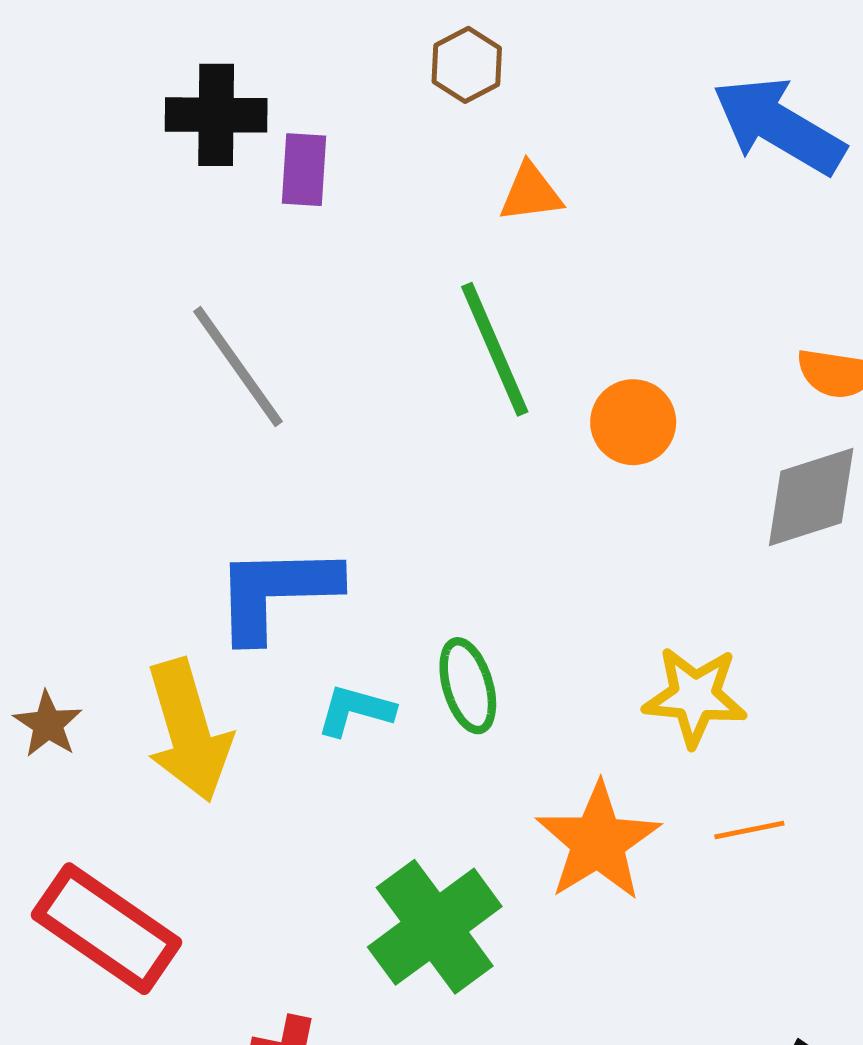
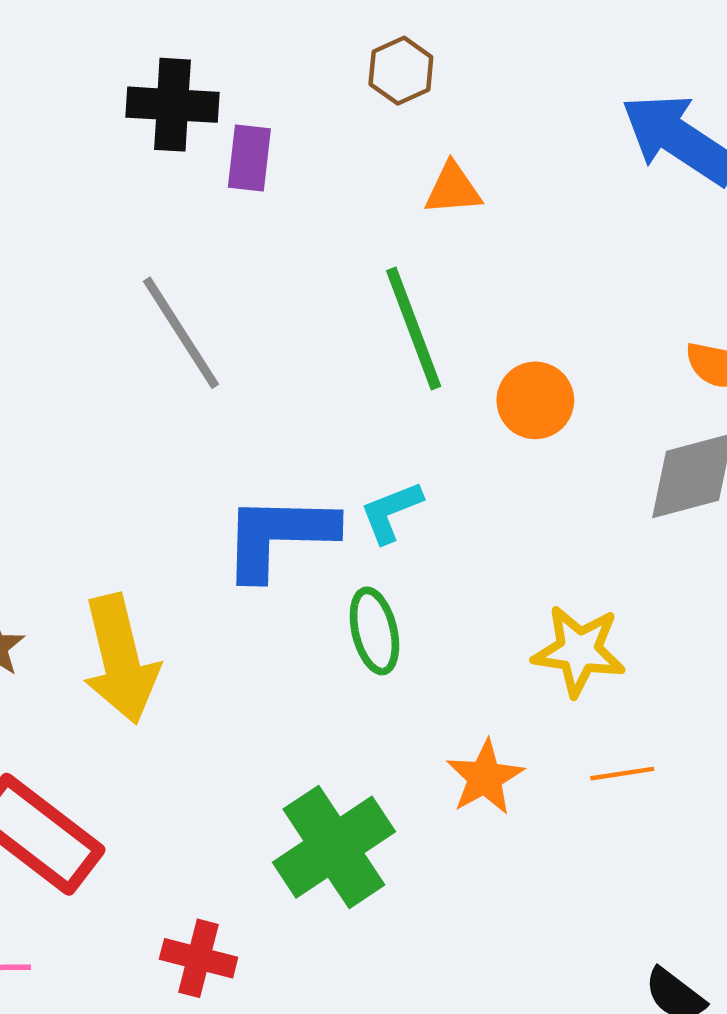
blue L-shape: (276, 592) -> (279, 536), moved
cyan L-shape: (355, 710) -> (391, 512), moved, turned -40
orange star: (598, 842) -> (485, 777), size x0.7

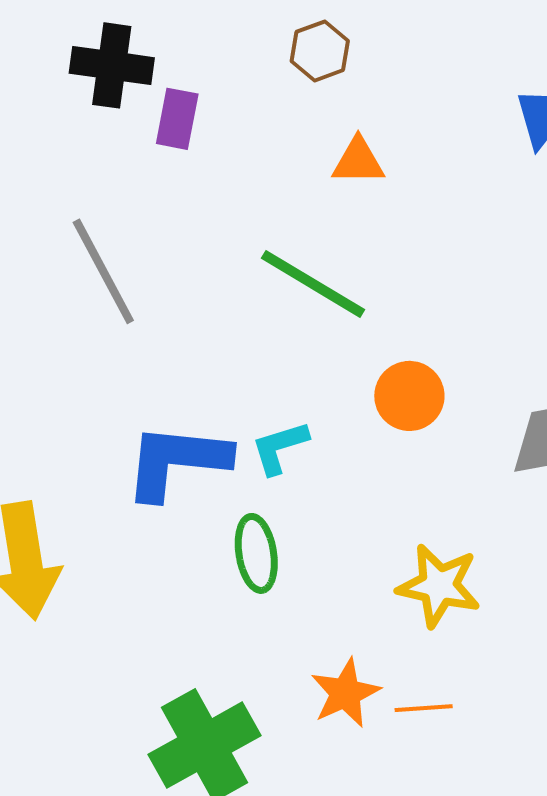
green line: (414, 328) -> (313, 284), turned -43
orange circle: (535, 400) -> (409, 396), moved
orange line: (622, 774) -> (424, 708), moved

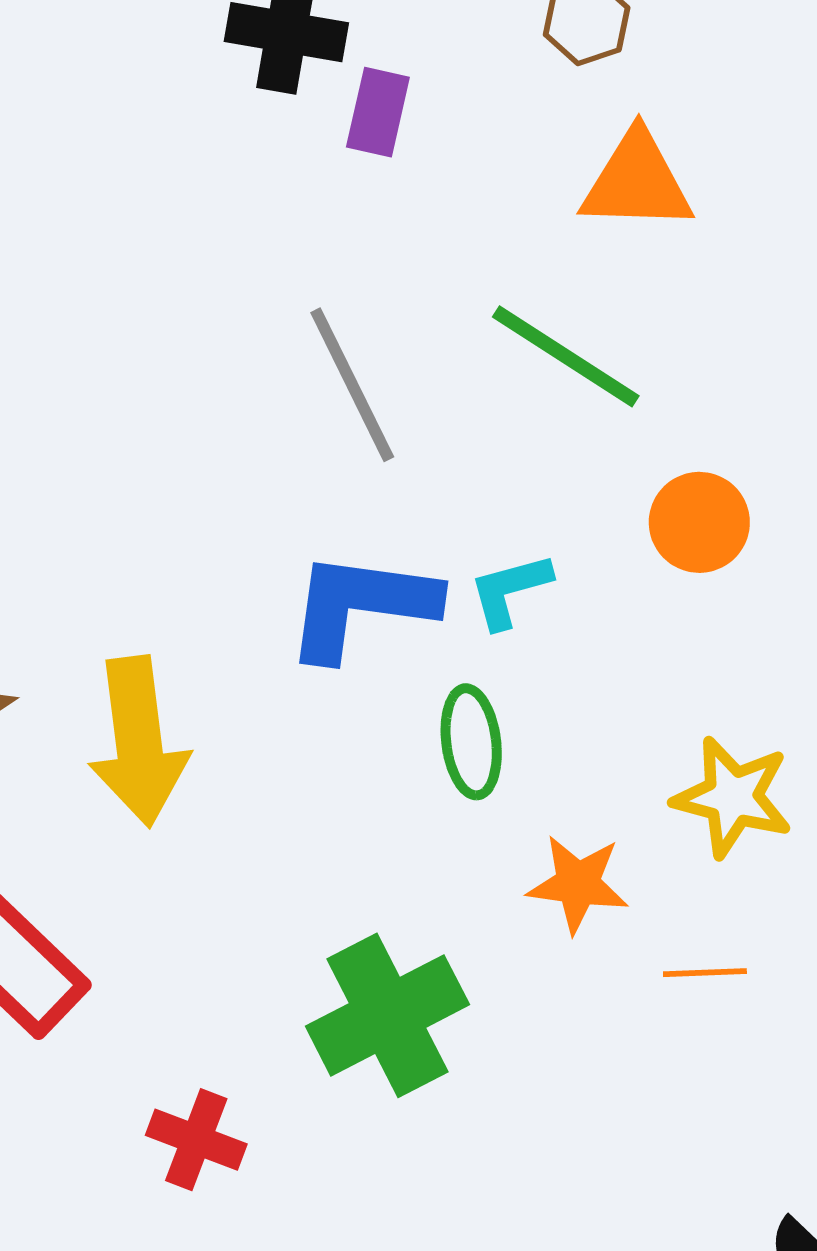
orange triangle: (358, 161) -> (637, 182), size x1.5
gray line: (103, 271) -> (352, 385), moved
orange star: (345, 693) -> (578, 884), moved, turned 30

